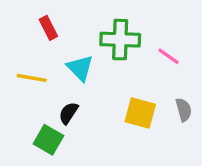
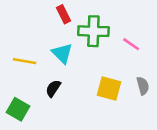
red rectangle: (48, 28) -> (64, 14), moved
green square: (48, 140) -> (18, 109), moved

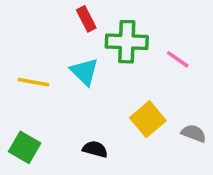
gray semicircle: (143, 86) -> (194, 133), moved, turned -54
black semicircle: (53, 88) -> (95, 149), moved, turned 72
yellow square: (109, 88) -> (148, 119), turned 35

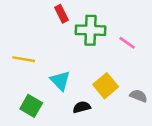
cyan triangle: (84, 72) -> (60, 81), moved
green square: (25, 147) -> (31, 106), moved
black semicircle: (95, 149) -> (82, 107), moved, turned -30

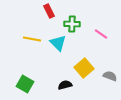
green cross: (91, 30) -> (72, 24), size x0.7
yellow line: (24, 59) -> (32, 39), moved
cyan triangle: (60, 81) -> (58, 43), moved

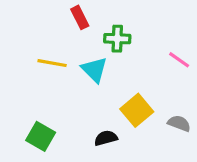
pink line: (101, 34) -> (179, 60), moved

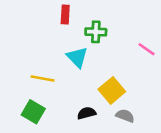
red rectangle: (80, 17) -> (65, 15), turned 30
yellow line: (52, 63) -> (43, 78), moved
gray semicircle: (179, 123) -> (125, 116), moved

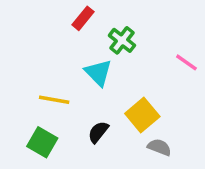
red rectangle: (65, 15) -> (83, 18), turned 36
green cross: (96, 32) -> (122, 40), turned 36
black semicircle: (86, 113) -> (98, 132), moved, turned -36

